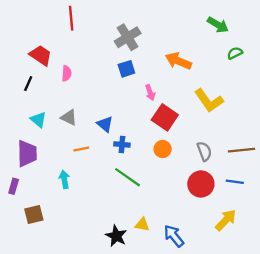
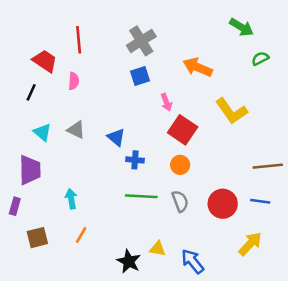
red line: (71, 18) -> (79, 40), moved
orange line: (81, 149) -> (81, 235), moved, turned -49
gray semicircle: (204, 151) -> (180, 201), moved
green line: (128, 177) -> (141, 196), turned -32

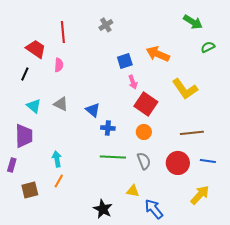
gray cross: (141, 41) -> (106, 25), moved, size x0.6
blue square: (140, 76) -> (125, 61), moved
brown line: (268, 166) -> (192, 133), moved
orange line: (81, 235) -> (59, 181), moved
yellow triangle: (158, 249) -> (133, 191), moved

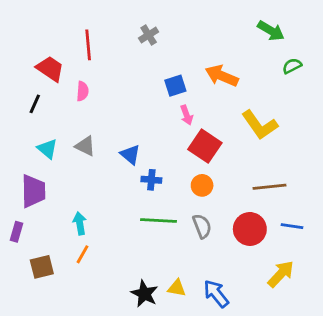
yellow triangle: (133, 191) -> (177, 288), moved

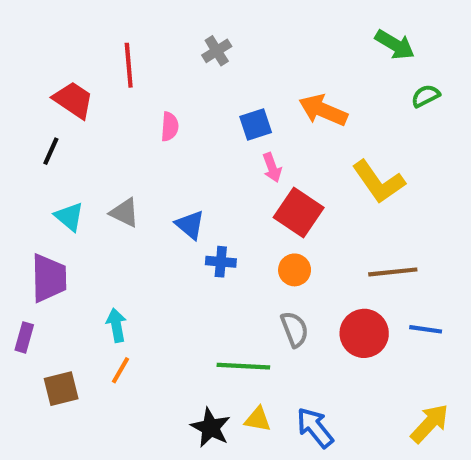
pink semicircle: (83, 91) -> (170, 127), moved
green line: (158, 221) -> (243, 366), moved
yellow arrow: (281, 274) -> (430, 423), moved

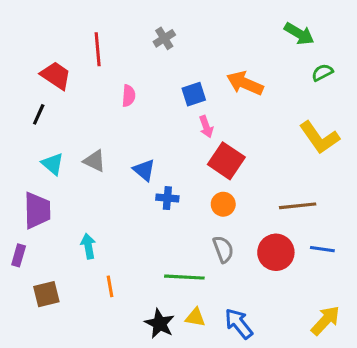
yellow L-shape: (378, 182) -> (319, 138), moved
orange line: (120, 370) -> (110, 286), moved, turned -40

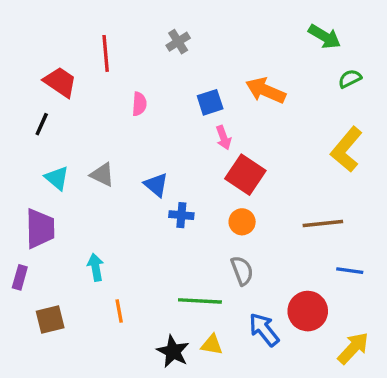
yellow L-shape: (319, 138) -> (346, 149), turned 75
red circle: (276, 252) -> (308, 311), moved
blue arrow: (239, 324) -> (264, 330), moved

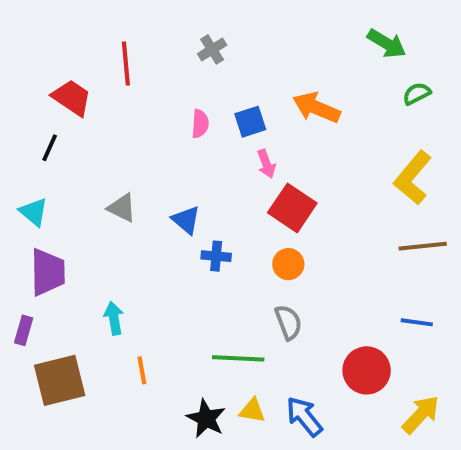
pink semicircle: (139, 104) -> (200, 124), moved
cyan triangle: (57, 178) -> (34, 212), moved
brown line: (323, 224) -> (423, 246), moved
brown square: (50, 319) -> (60, 380), size x1.5
blue arrow: (264, 330) -> (304, 417), moved

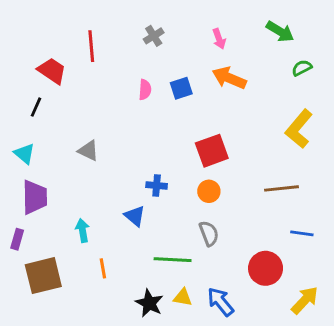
pink arrow: (266, 164) -> (219, 39), moved
red square: (292, 208) -> (212, 151), turned 36
blue triangle: (186, 220) -> (135, 216), moved
brown line: (423, 246) -> (281, 188), moved

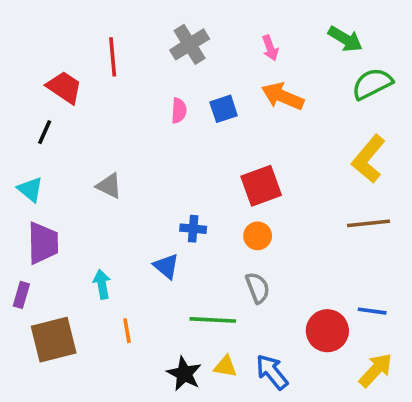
gray cross: (154, 36) -> (190, 44), size x1.5
green semicircle: (302, 68) -> (372, 84), size x1.6
brown line: (281, 188) -> (369, 223), moved
blue line: (302, 233) -> (372, 311), moved

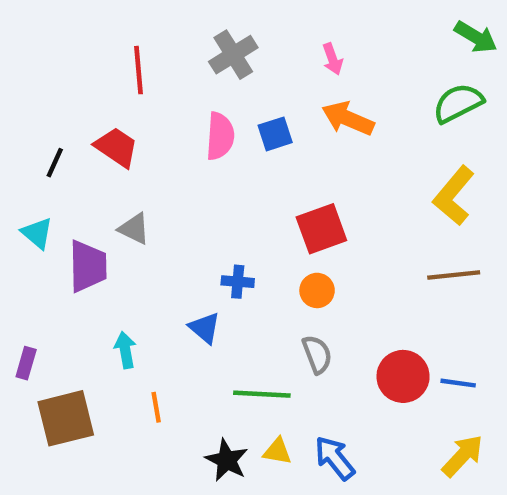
green arrow: (345, 39) -> (476, 37), moved
red trapezoid: (64, 87) -> (116, 147), moved
pink semicircle: (179, 111) -> (220, 136), size x1.5
purple trapezoid: (43, 243) -> (88, 266), moved
red circle: (327, 331) -> (403, 376), moved

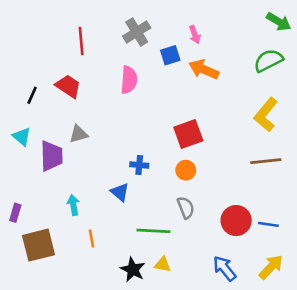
blue square: (275, 134) -> (170, 55), moved
gray triangle: (134, 229) -> (79, 134), turned -42
blue arrow: (335, 458) -> (224, 268), moved

